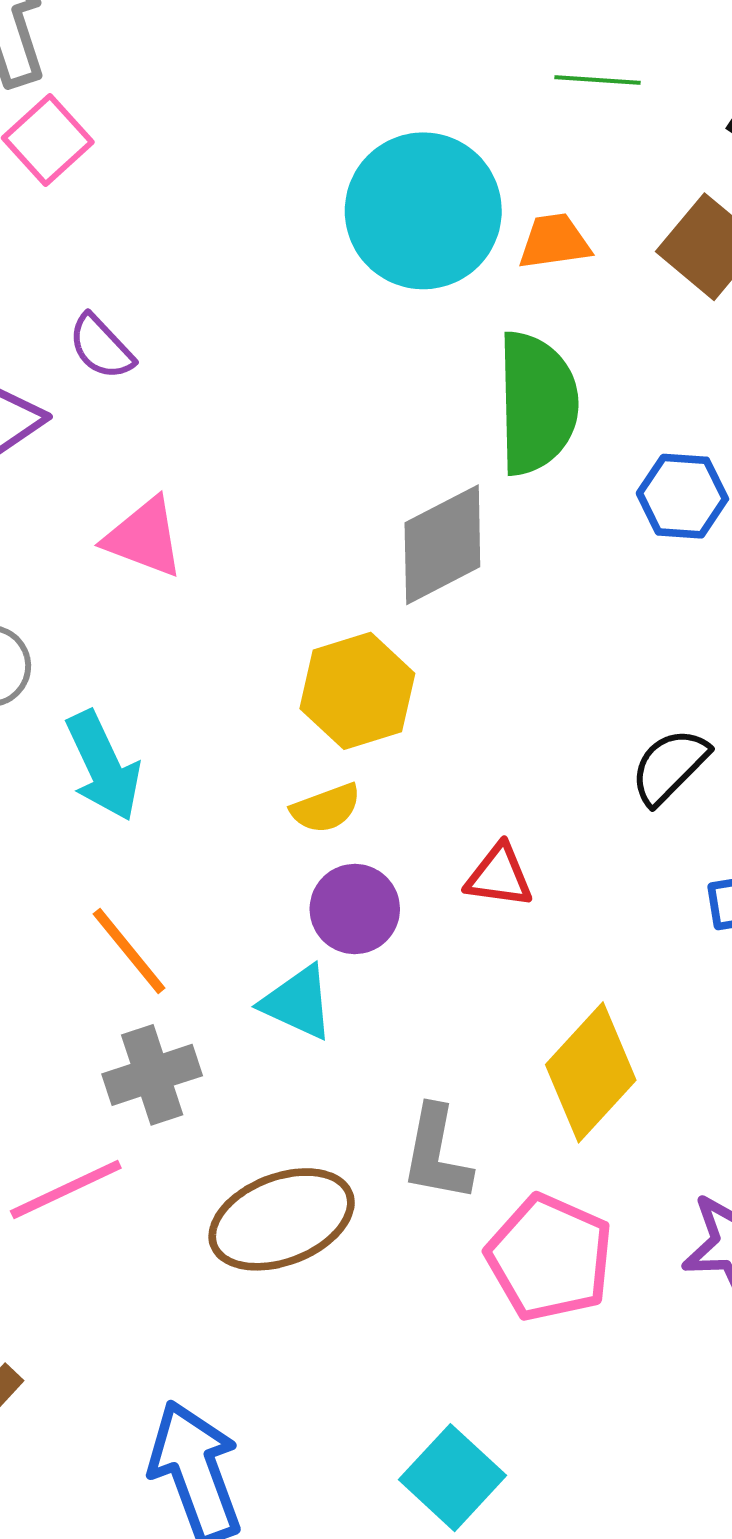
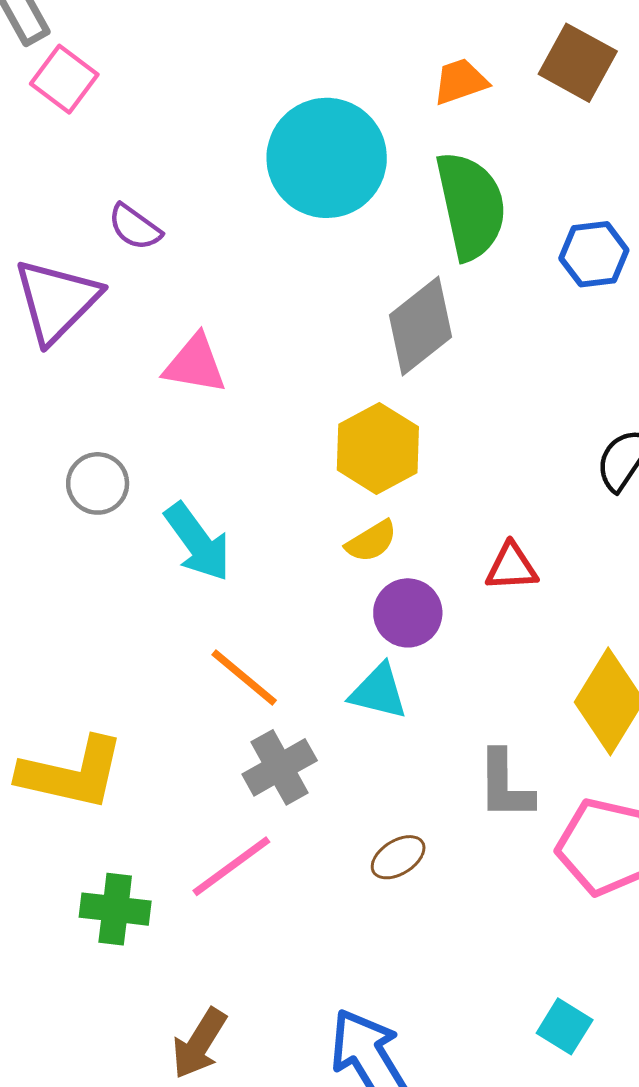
cyan circle: (423, 211) -> (327, 158), moved
brown ellipse: (282, 1219) -> (398, 857), size x0.5
cyan square: (453, 1478) -> (565, 1026), size x0.7

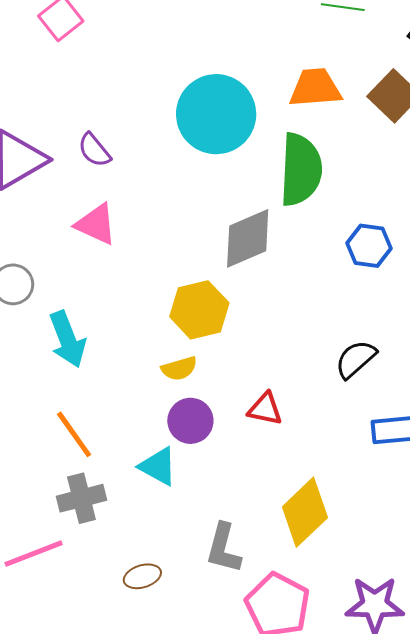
orange trapezoid: (460, 81) -> (315, 88), size x1.4
purple semicircle: (135, 227) -> (94, 150), moved
blue hexagon: (594, 254) -> (369, 246), moved

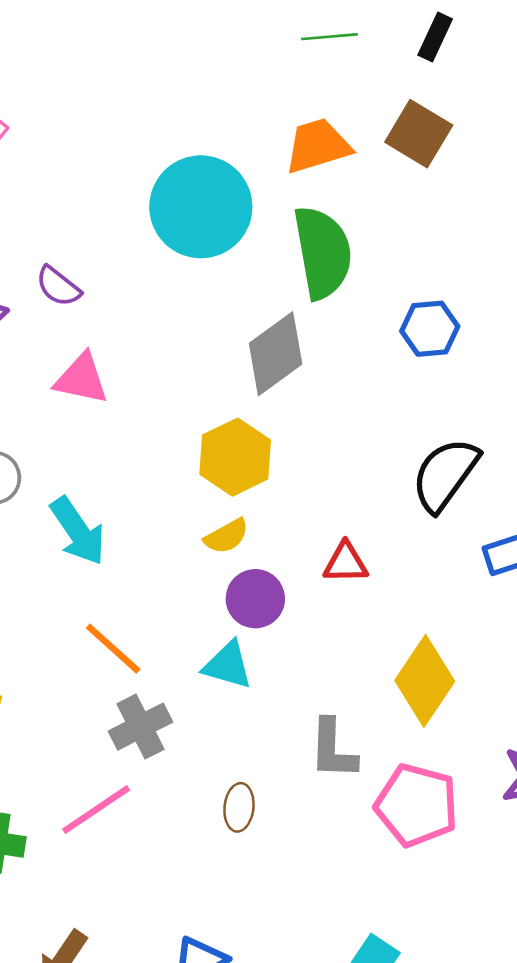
black semicircle: (356, 359) -> (445, 475), size x1.4
brown ellipse: (142, 576) -> (239, 807), turned -54

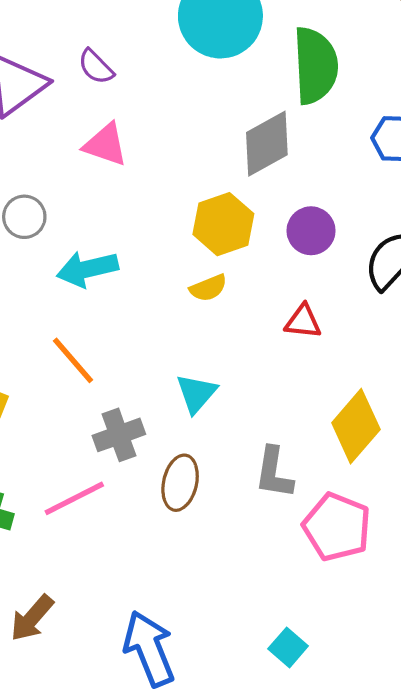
cyan arrow: (78, 531) -> (87, 269), turned 104
purple circle: (255, 599) -> (311, 231), moved
orange line: (113, 649) -> (73, 360), moved
cyan triangle: (228, 665) -> (196, 393), turned 48
brown ellipse: (239, 807) -> (180, 483), moved, size x1.4

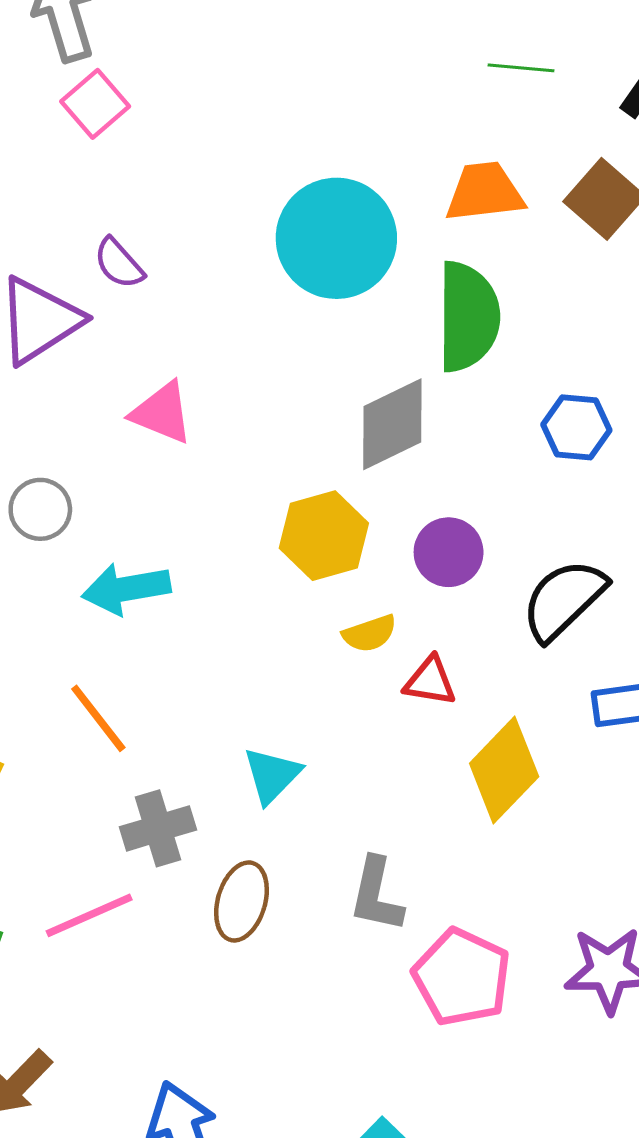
purple semicircle: (96, 67) -> (119, 263), moved
yellow semicircle: (208, 288) -> (370, 634), moved
yellow diamond: (356, 426) -> (504, 770), moved

